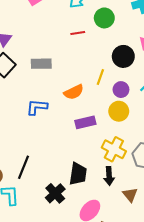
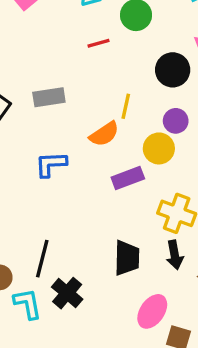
yellow line: (100, 77) -> (126, 106), moved
yellow circle: (119, 111) -> (159, 148), moved
black cross: (55, 193) -> (67, 293), moved

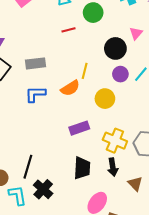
purple circle: (176, 121) -> (120, 74), moved
blue L-shape: (51, 164) -> (35, 94), moved
purple rectangle: (128, 178) -> (79, 128), moved

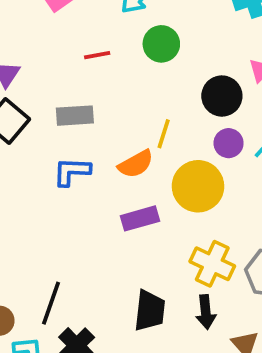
green circle: (93, 13) -> (161, 44), moved
red line: (68, 30) -> (97, 55), moved
yellow circle: (105, 99) -> (198, 186), size x1.4
purple rectangle: (79, 128) -> (140, 218), moved

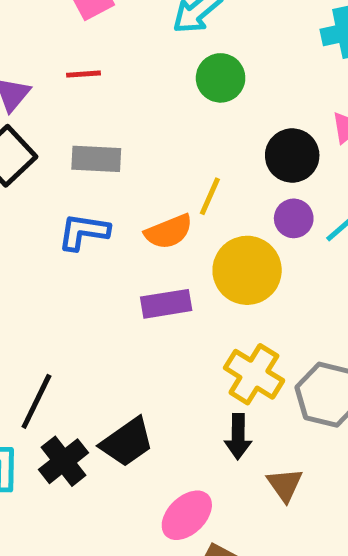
red line: (97, 55) -> (84, 74), moved
black trapezoid: (150, 311) -> (127, 442), moved, turned 42

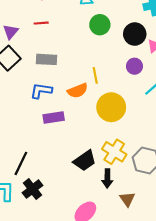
black circle: (292, 156) -> (135, 34), moved
yellow line: (210, 196) -> (95, 75), turned -35
purple circle: (294, 218) -> (134, 66), moved
purple rectangle: (166, 304) -> (54, 118), moved
black trapezoid: (127, 442) -> (85, 161), moved

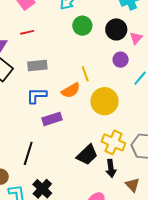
black line: (21, 163) -> (28, 153), moved

